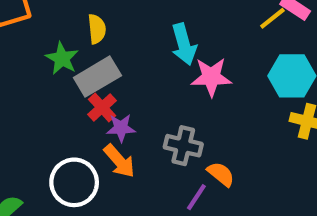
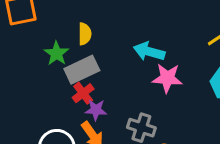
cyan arrow: (184, 44) -> (149, 52), turned 116

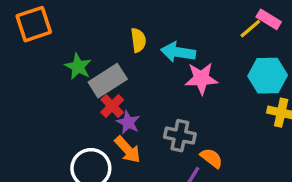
yellow semicircle: (85, 34) -> (138, 40), moved
purple star: (96, 110) -> (128, 122), turned 30

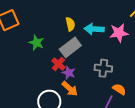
pink star: (201, 78) -> (119, 33), moved
gray rectangle: (108, 81) -> (70, 47), moved
gray cross: (180, 136) -> (103, 68), moved

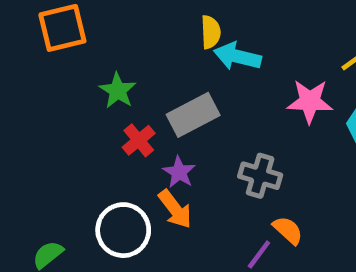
yellow semicircle: (70, 24) -> (211, 32), moved
cyan arrow: (94, 29) -> (237, 56), moved
red cross: (58, 64) -> (139, 140), moved

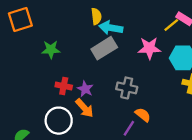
green star: (118, 91) -> (51, 50), turned -30
gray rectangle: (193, 115) -> (104, 48), moved
red cross: (139, 140) -> (64, 86), moved, turned -35

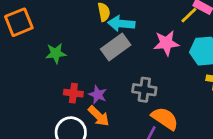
orange semicircle: (143, 115) -> (165, 119), size x1.5

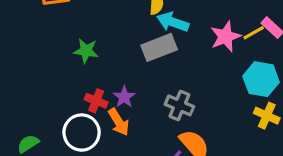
pink star: (166, 43) -> (226, 37), moved, turned -30
green star: (56, 53) -> (86, 51), moved
red cross: (73, 93) -> (96, 101), moved

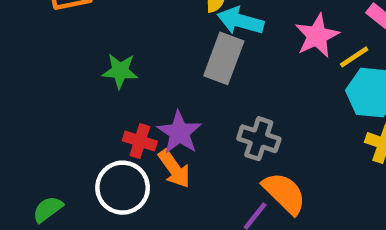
yellow line: (254, 33) -> (354, 57), moved
gray rectangle: (159, 47) -> (224, 58), turned -44
purple star: (124, 97) -> (179, 133), size x1.4

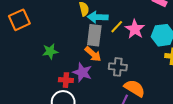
pink star: (317, 36) -> (135, 29), moved
yellow line: (354, 57) -> (117, 27), moved
orange arrow: (174, 169) -> (93, 54), moved

